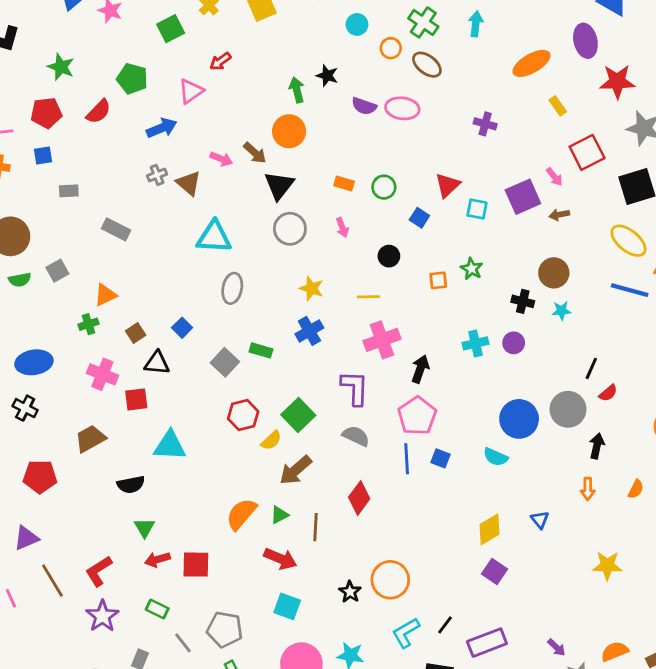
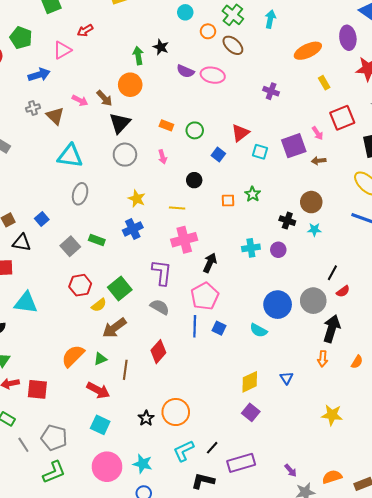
black arrow: (597, 446) -> (332, 329), size x1.5

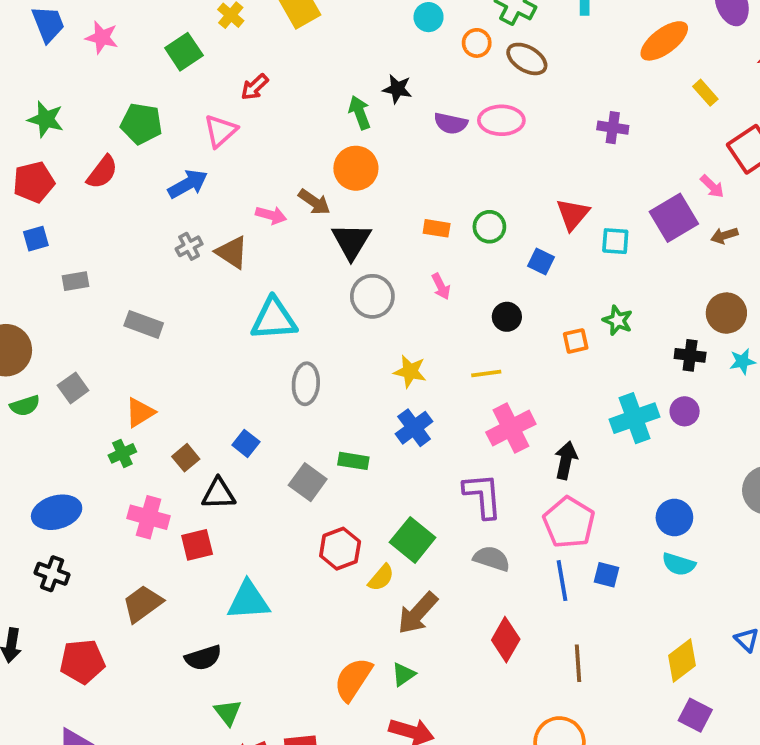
cyan cross: (251, 248) -> (634, 418), size x1.4
blue circle: (278, 305) -> (674, 518), moved, size x0.7
brown line: (125, 370) -> (578, 663), moved

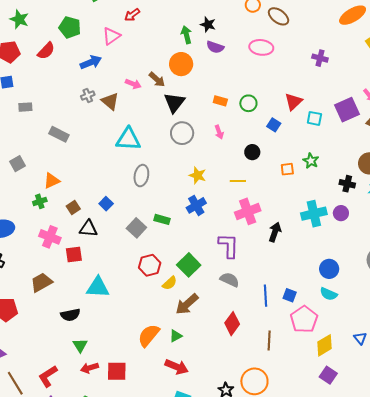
purple semicircle: (451, 123) -> (215, 47), moved
pink pentagon: (569, 522) -> (304, 319), moved

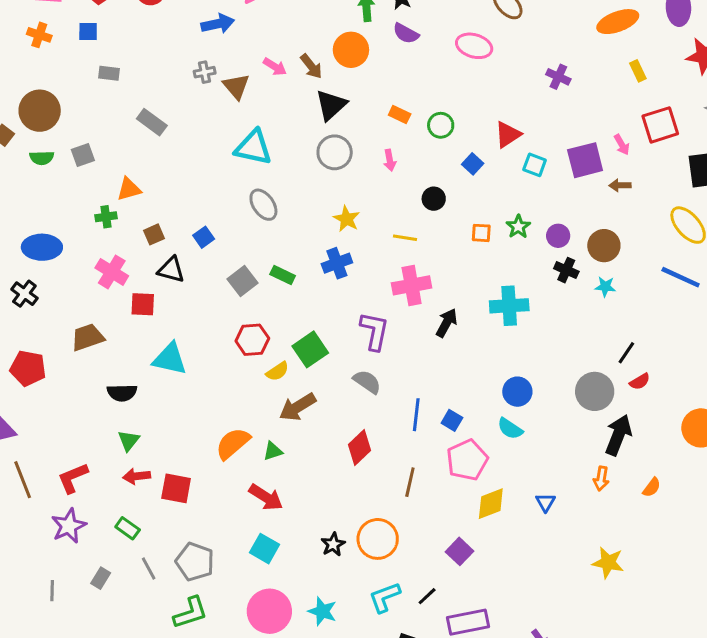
gray ellipse: (141, 176) -> (263, 205), turned -55
purple circle: (341, 213) -> (558, 236), moved
purple square: (328, 375) -> (460, 551), moved

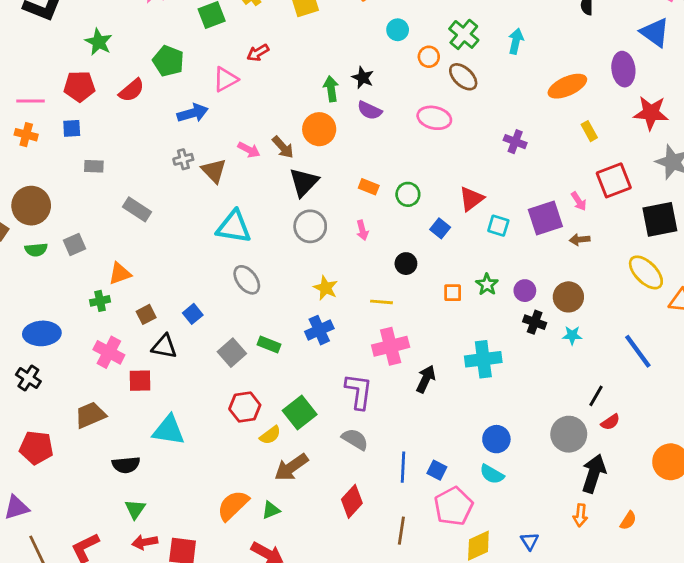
blue line: (681, 277) -> (638, 351), moved, turned 33

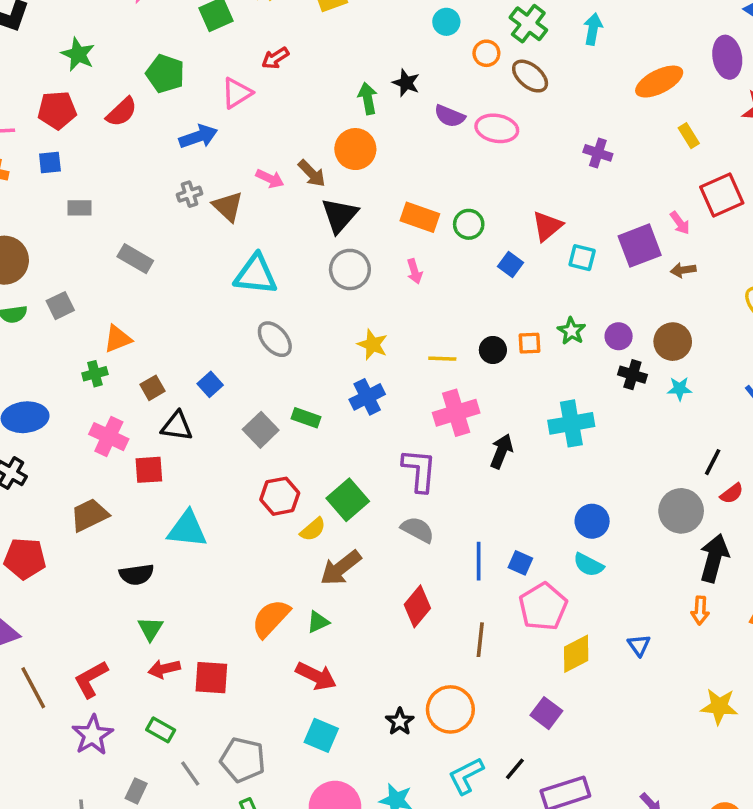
purple semicircle: (370, 110) -> (450, 116), moved
orange rectangle: (369, 187) -> (420, 217), size x1.5
black circle: (406, 264) -> (493, 350), moved

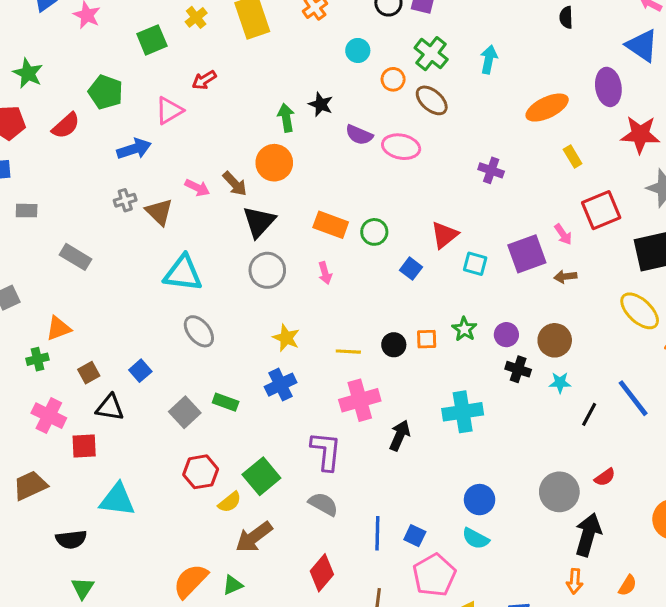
black line: (713, 462) -> (589, 414), moved

